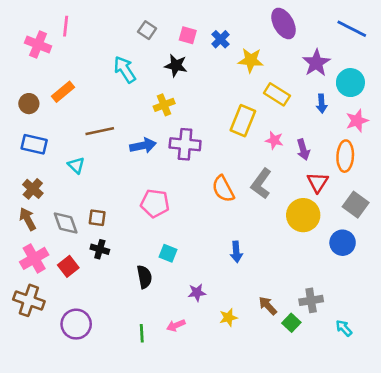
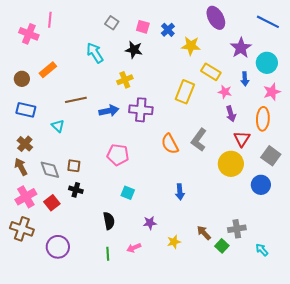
pink star: (274, 140) -> (225, 92), moved
black semicircle: (144, 277) -> (109, 221), moved

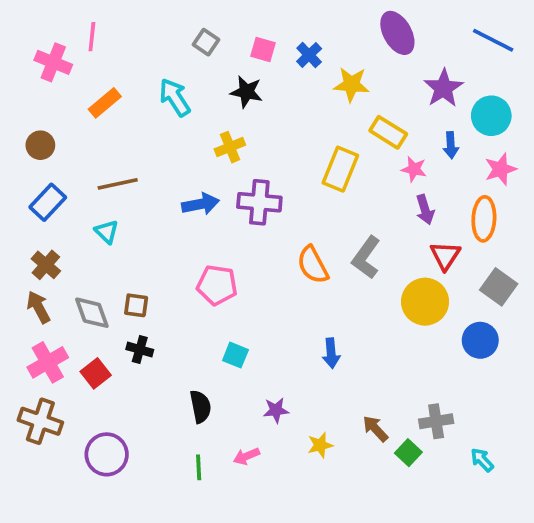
orange rectangle: (48, 70) -> (105, 103), moved
brown line: (76, 100) -> (118, 184), moved
blue rectangle: (26, 110) -> (48, 202), turned -60

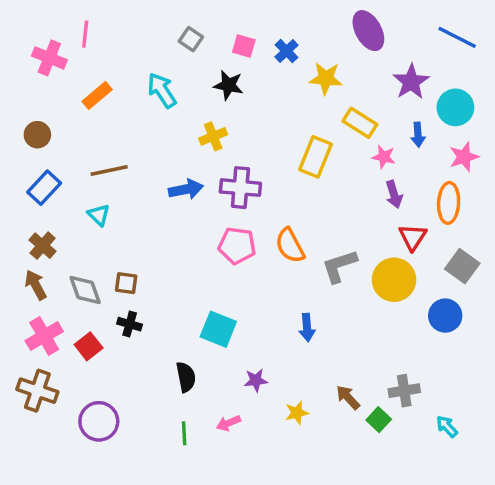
gray L-shape: (366, 257) -> (339, 266), moved, turned 36
pink pentagon: (217, 285) -> (237, 246), moved
cyan square: (235, 355) -> (218, 329), size x1.5

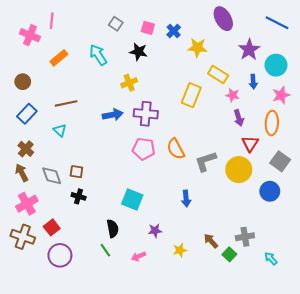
red square: (89, 346) -> (52, 227), moved
green line: (184, 433) -> (105, 250), moved, turned -32

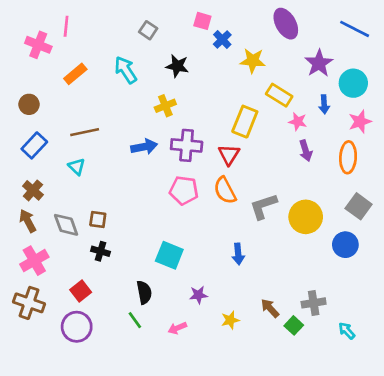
pink square: (148, 28) -> (202, 21), moved
red triangle: (250, 144) -> (229, 155), moved
red square: (52, 227) -> (81, 291), moved

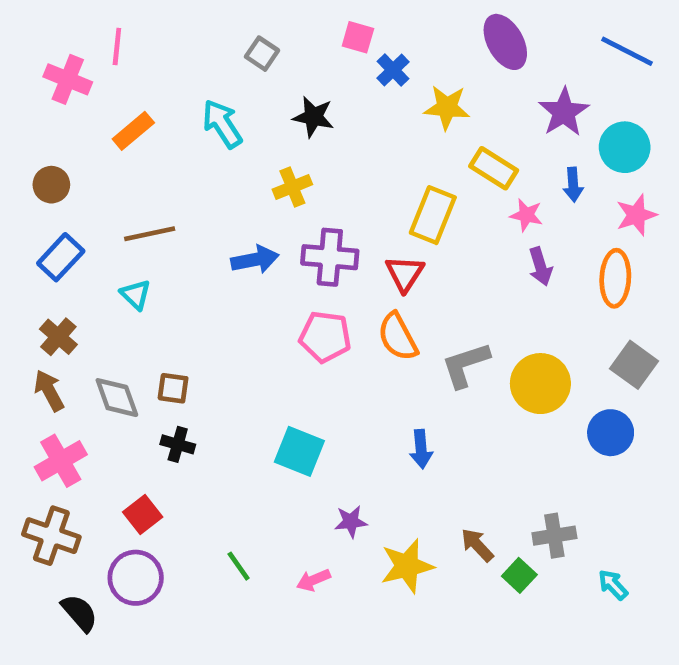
black semicircle: (144, 292) -> (79, 613), moved, turned -30
yellow star: (230, 320) -> (407, 566), size x1.6

